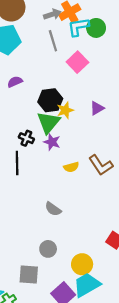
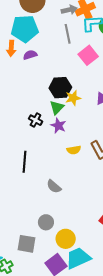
purple semicircle: (15, 82) -> (30, 55), moved
green triangle: (48, 122) -> (57, 108), size x0.7
black line: (17, 163) -> (24, 162), moved
yellow circle: (82, 264) -> (66, 239), moved

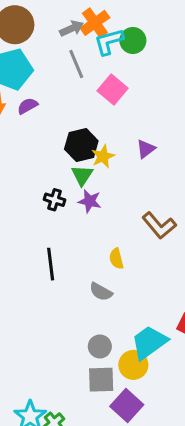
yellow semicircle: (74, 150) -> (116, 259), moved, turned 96
gray square: (26, 244) -> (101, 380), moved
cyan trapezoid: (78, 258) -> (149, 342), moved

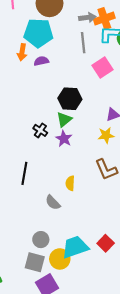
yellow star: (103, 156) -> (106, 135), moved

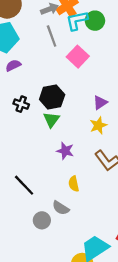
black cross: (40, 130) -> (21, 104), moved
purple star: (64, 139) -> (65, 151), moved
black line: (24, 173) -> (24, 185), turned -40
gray circle: (41, 240) -> (42, 220), moved

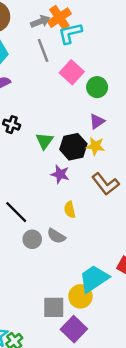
green circle: (95, 21) -> (97, 87), moved
black hexagon: (52, 97) -> (73, 147), moved
yellow star: (98, 125) -> (95, 146), turned 30
gray circle: (42, 220) -> (32, 239), moved

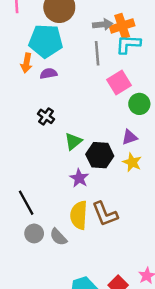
yellow star: (95, 146) -> (132, 162), moved
brown L-shape: (105, 184) -> (105, 214), moved
yellow semicircle: (70, 210) -> (79, 215), size x1.6

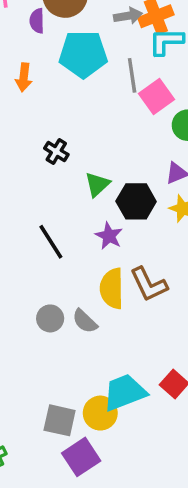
cyan pentagon: (46, 41) -> (83, 54), moved
gray line: (97, 53) -> (132, 75), moved
purple semicircle: (48, 74) -> (37, 21), moved, turned -77
black line: (26, 203) -> (51, 242), moved

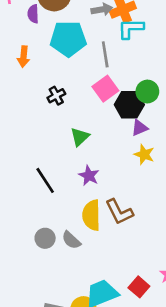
pink square: (157, 97) -> (105, 89), moved
black cross: (56, 151) -> (56, 96), moved, turned 30
black hexagon: (136, 201) -> (129, 105), moved

